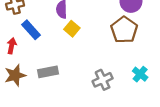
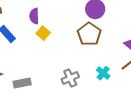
gray rectangle: (48, 72) -> (22, 83), moved

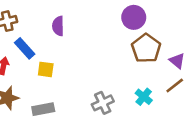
yellow square: (43, 33) -> (46, 69), moved, turned -32
brown pentagon: (89, 34) -> (146, 48), moved

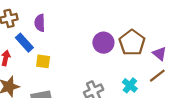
purple circle: (134, 17) -> (103, 43), moved
purple semicircle: (58, 26) -> (40, 23), moved

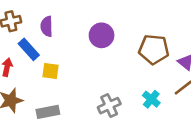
purple circle: (103, 43) -> (102, 35), moved
brown pentagon: (132, 43) -> (154, 49), turned -30

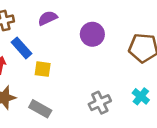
purple semicircle: (47, 26) -> (48, 18), moved, turned 66
gray rectangle: (48, 112) -> (40, 109), turned 40

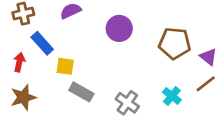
gray cross: (100, 103) -> (127, 103), turned -30
gray rectangle: (40, 109) -> (81, 92), moved

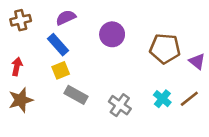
blue rectangle: (42, 43) -> (58, 45), moved
yellow square: (65, 66) -> (61, 70), turned -30
brown line: (206, 84) -> (189, 99), moved

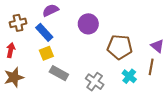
brown cross: (21, 20) -> (18, 23), moved
brown pentagon: (165, 48) -> (120, 47), moved
brown line: (189, 99) -> (151, 67), moved, turned -42

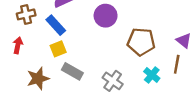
brown star: (14, 77) -> (38, 79), moved

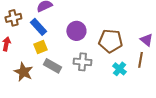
purple circle: (106, 16) -> (76, 31), moved
brown star: (38, 79) -> (23, 72), turned -30
gray cross: (113, 81) -> (82, 62), moved, turned -30

